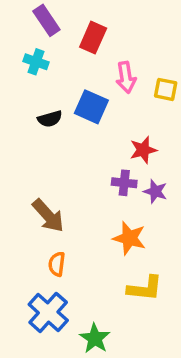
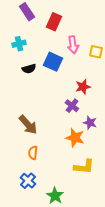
cyan cross: (36, 62) -> (19, 44), moved, turned -32
purple cross: (124, 183) -> (72, 106), turned 32
purple star: (155, 191) -> (90, 123), moved
blue cross: (48, 312) -> (28, 181), size x0.7

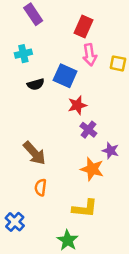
red rectangle: (54, 22) -> (84, 27), moved
red star: (83, 87) -> (77, 105), moved
yellow L-shape: (84, 167) -> (85, 208), moved
blue cross: (28, 181) -> (15, 222), moved

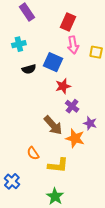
brown arrow: (34, 153) -> (53, 125), moved
orange semicircle: (41, 187) -> (33, 153), turned -40
yellow L-shape: (85, 208) -> (58, 165), moved

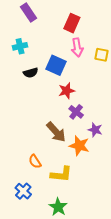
blue cross: (12, 181) -> (23, 191), moved

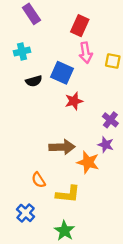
purple cross: (76, 112) -> (110, 120), moved
brown arrow: (56, 132) -> (62, 147), turned -50

